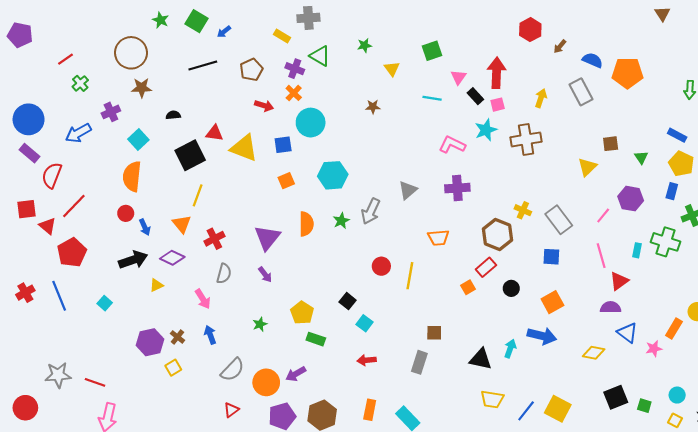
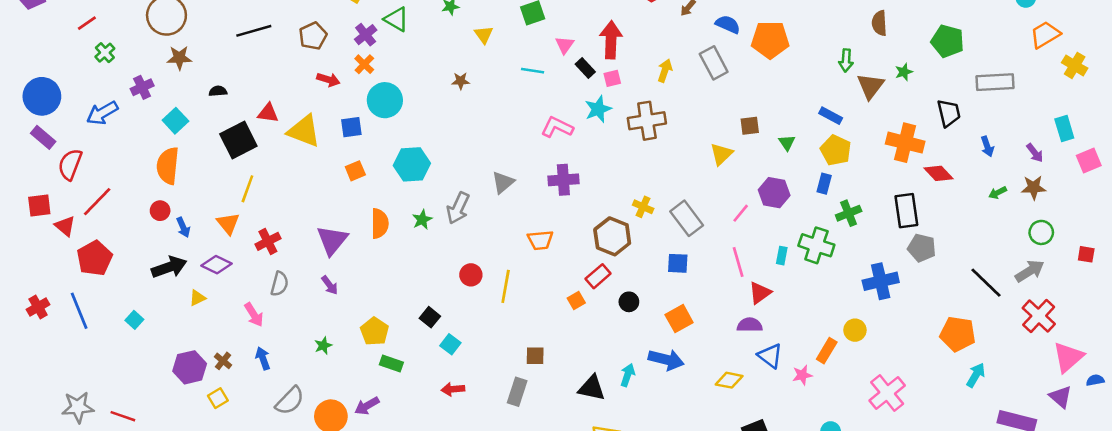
purple cross: (295, 69) -> (366, 35), turned 30

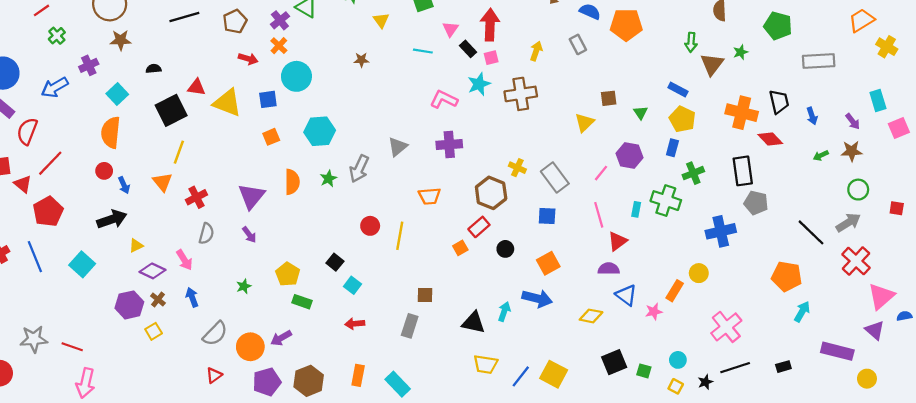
gray rectangle: (714, 63) -> (578, 44), size x0.7
black trapezoid: (949, 113) -> (779, 102), moved
purple diamond: (217, 265) -> (152, 271), moved
cyan square: (134, 320) -> (82, 264), size x1.6

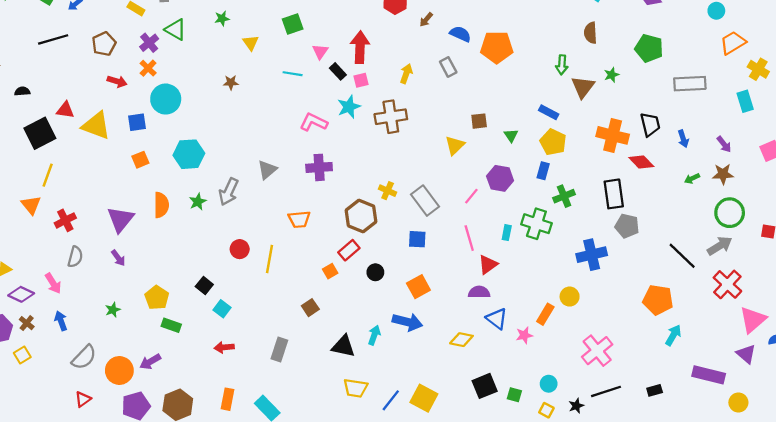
cyan rectangle: (878, 101) -> (745, 101), moved
green circle: (858, 190) -> (730, 213), size x1.4
brown square: (425, 295) -> (310, 308), moved, turned -35

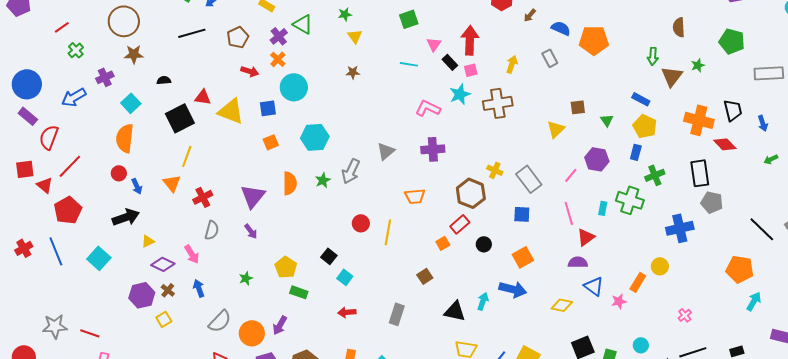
yellow triangle: (251, 43) -> (355, 36), moved
pink cross: (597, 351) -> (685, 315), size x0.5
purple arrow: (150, 362) -> (280, 325), turned -30

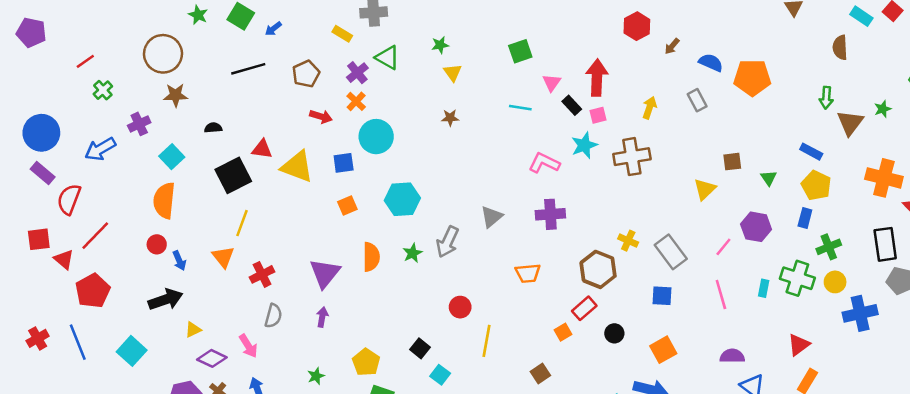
brown semicircle: (679, 27) -> (840, 48), moved
purple arrow: (251, 231) -> (322, 317), turned -133
yellow line: (388, 232) -> (486, 341), moved
red triangle: (586, 237) -> (799, 345), moved
yellow circle: (660, 266) -> (835, 282), moved

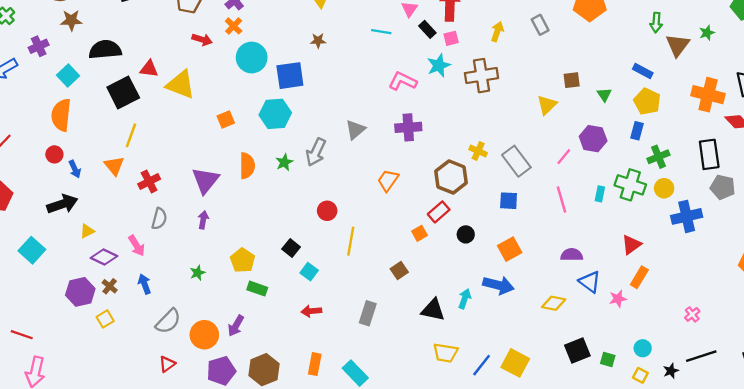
black semicircle: (213, 128) -> (105, 50), size x2.0
blue square: (344, 163) -> (290, 76), moved, size x1.5
orange trapezoid: (528, 273) -> (388, 180), turned 130

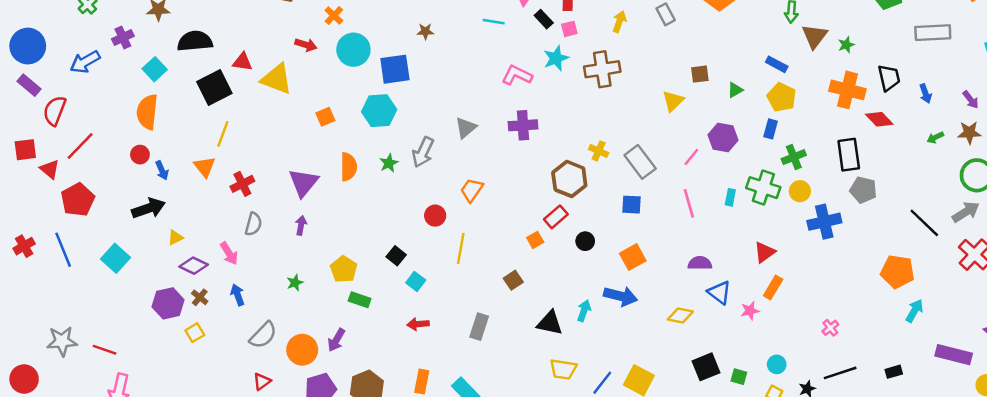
green star: (707, 33) -> (846, 45), moved
red arrow: (202, 39) -> (306, 45), moved
green triangle: (604, 95) -> (735, 90), turned 35
orange trapezoid: (388, 180) -> (472, 190), moved

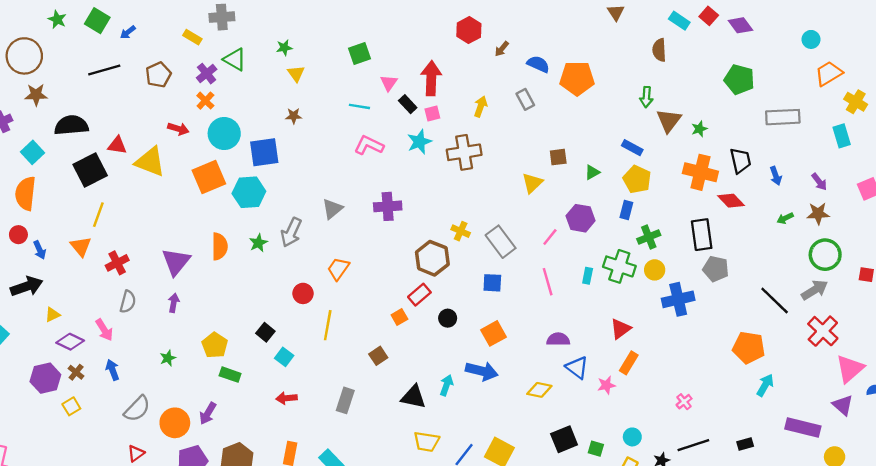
pink L-shape: (517, 75) -> (369, 145), moved
orange square: (325, 117) -> (209, 177), moved, size x1.8

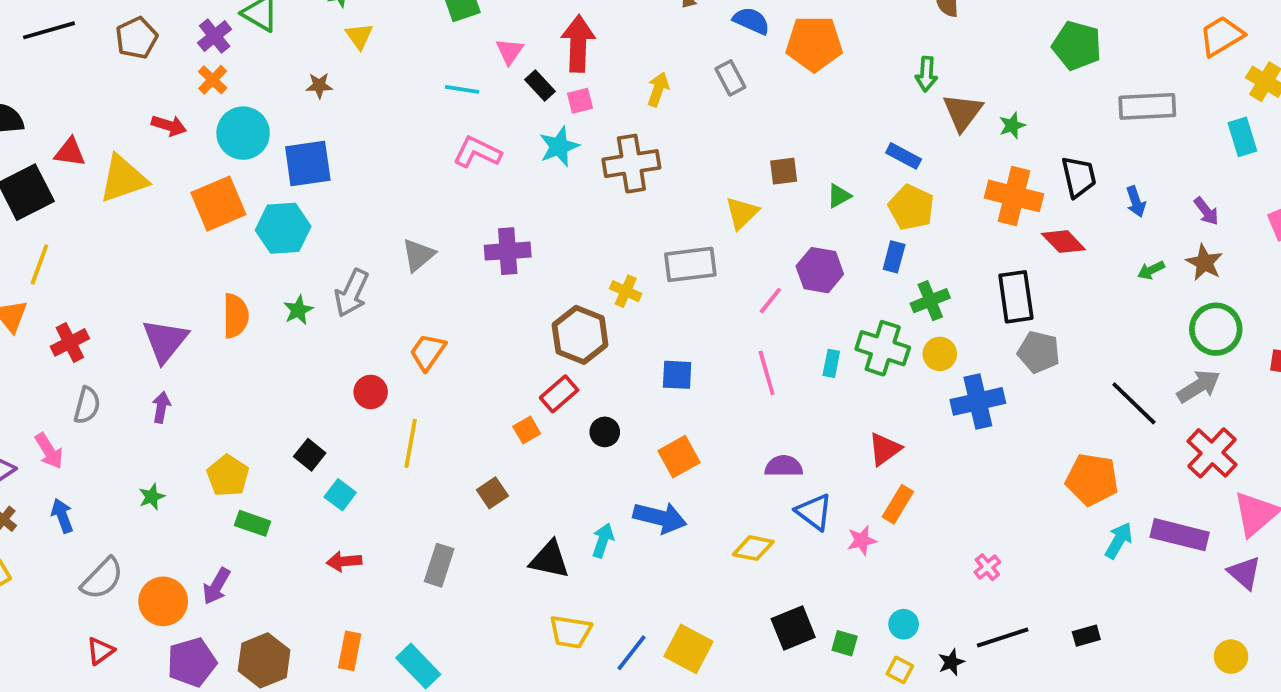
brown star: (294, 116) -> (319, 86), moved
yellow triangle: (150, 162) -> (123, 179), turned -40
brown star: (818, 213) -> (1204, 263), turned 30
gray rectangle: (501, 242) -> (690, 264), moved, turned -60
purple rectangle: (803, 428) -> (1180, 535), moved

